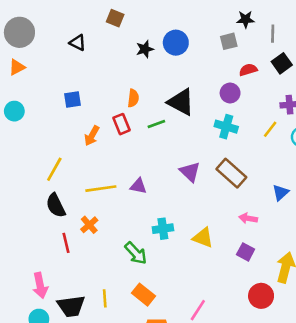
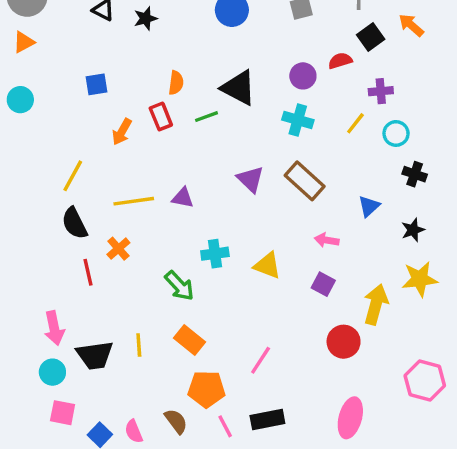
black star: (145, 49) -> (146, 18), moved
red semicircle: (248, 70) -> (340, 61), moved

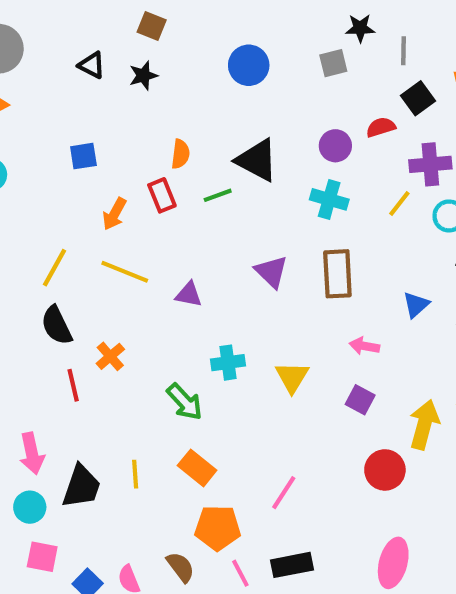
purple cross: (381, 91) -> (430, 164), size x1.4
brown rectangle: (305, 181) -> (337, 274), turned 45
yellow line: (134, 201) -> (125, 272), moved, turned 30
yellow triangle: (267, 265) -> (292, 377), turned 40
black trapezoid: (95, 355) -> (81, 486), turned -63

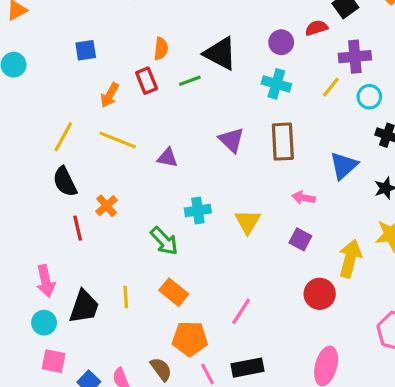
blue triangle: (416, 305) -> (344, 166), size x1.4

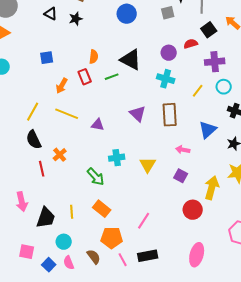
yellow line: (331, 87) -> (198, 91), moved
cyan circle: (44, 323) -> (64, 242), moved

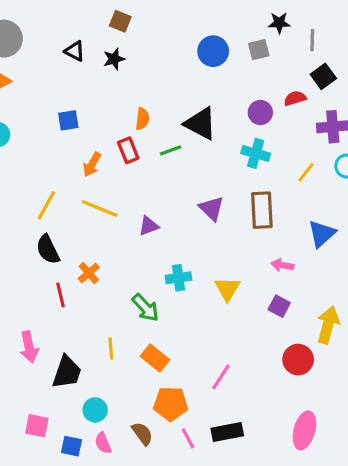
blue circle: (127, 14) -> (213, 51), moved
purple triangle: (98, 125) -> (149, 226), turned -32
yellow line: (72, 212) -> (111, 349), moved
blue square: (49, 265) -> (71, 446), turned -32

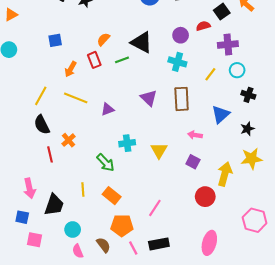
orange semicircle: (142, 119) -> (103, 39), turned -144
blue square: (71, 446) -> (22, 217), moved

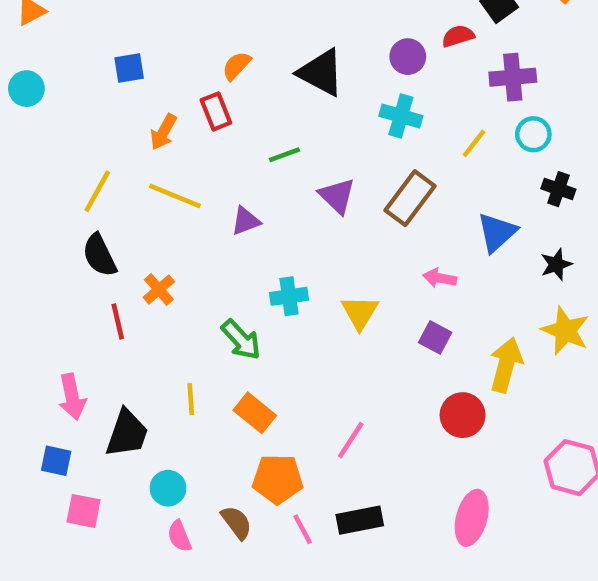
green line: (122, 60) -> (284, 155), moved
brown rectangle: (182, 99) -> (410, 198), turned 40
yellow star: (251, 159) -> (565, 331), turned 30

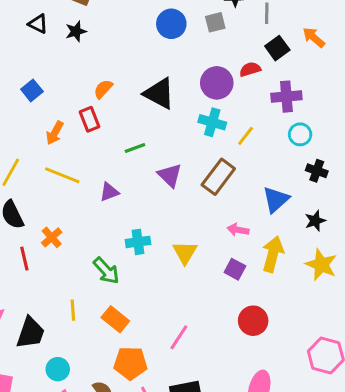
purple circle: (408, 57) -> (217, 83), size x1.4
blue square: (129, 68) -> (32, 90), turned -30
yellow line: (474, 143) -> (246, 136), moved
yellow arrow: (506, 365) -> (273, 254), moved

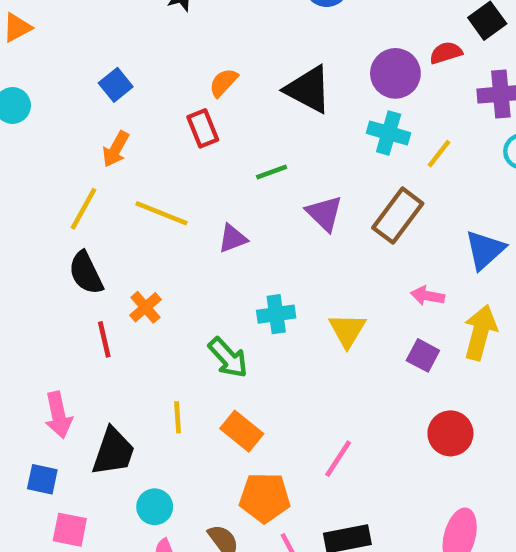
orange arrow: (55, 133) -> (116, 149), moved

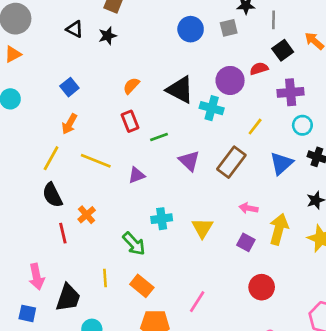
red rectangle: (203, 128) -> (130, 121), moved
cyan cross: (389, 133) -> (212, 108), moved
blue triangle: (485, 250) -> (281, 163), moved

